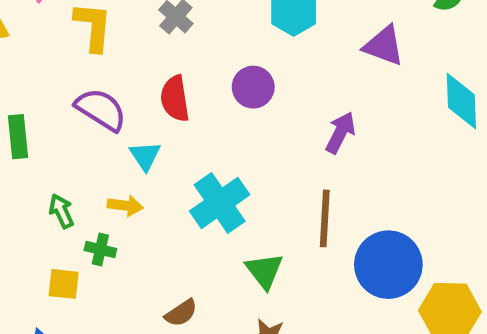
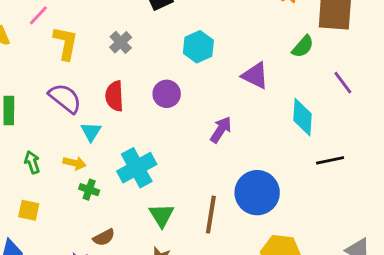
brown line: (325, 218) -> (211, 215), moved
green cross: (100, 249) -> (89, 190), moved
blue circle: (388, 265) -> (257, 193), moved

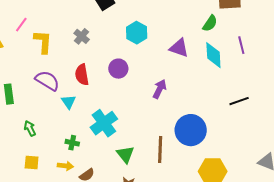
purple line: (343, 83) -> (241, 45), turned 30
cyan diamond: (303, 117) -> (213, 55), moved
yellow arrow: (75, 163) -> (65, 166), moved

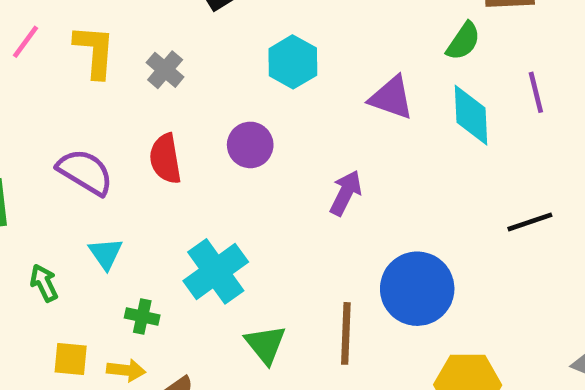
yellow L-shape: (43, 42) -> (95, 51), moved
cyan triangle: (69, 102) -> (106, 254), moved
yellow square: (32, 163) -> (71, 359), moved

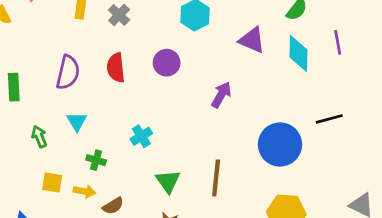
purple semicircle: (85, 172) -> (68, 72), turned 68
cyan cross: (216, 271) -> (141, 136), size x0.6
blue circle: (417, 289) -> (280, 144), moved

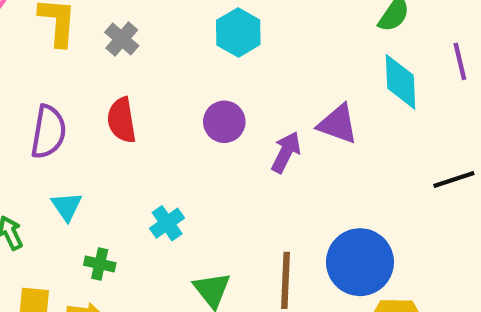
purple triangle: (252, 40) -> (338, 124), moved
purple circle: (167, 63) -> (224, 122), moved
blue circle: (280, 144) -> (360, 262), moved

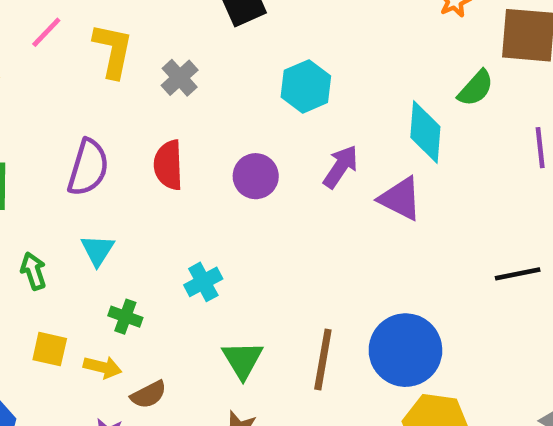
cyan diamond: (401, 82) -> (425, 132), moved
purple circle: (224, 122) -> (256, 176), moved
purple arrow: (286, 152) -> (341, 167), moved

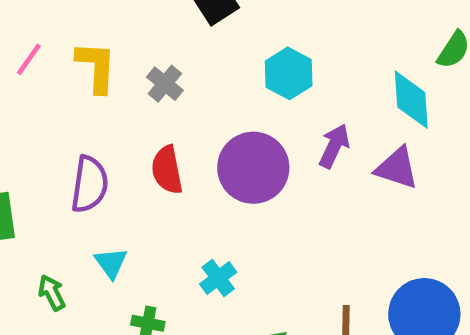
purple circle: (256, 176) -> (253, 168), size x1.6

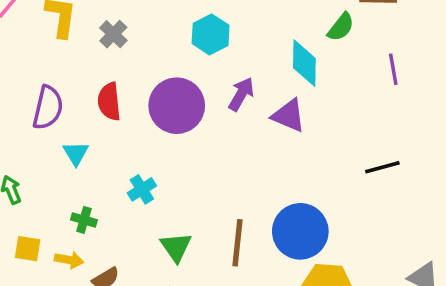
cyan triangle: (111, 263) -> (76, 153), moved

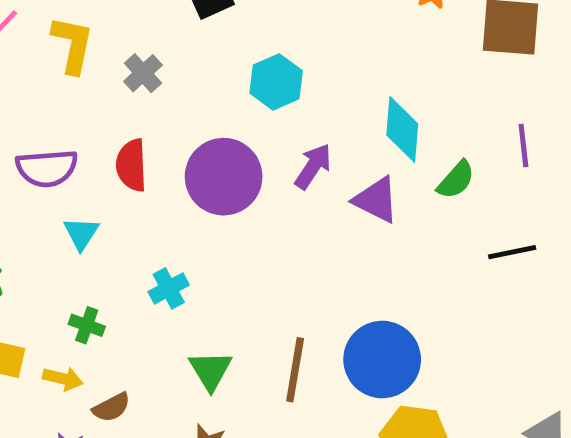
green semicircle: (341, 27) -> (456, 180), moved
purple semicircle: (48, 108) -> (47, 168), turned 69
black line: (382, 167) -> (512, 252), moved

